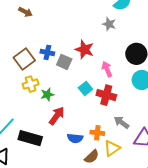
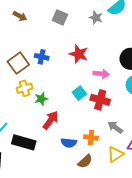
gray star: (109, 24) -> (96, 18), moved
gray square: (64, 62) -> (60, 17), moved
pink arrow: (107, 69) -> (101, 74), turned 119
yellow triangle: (112, 148) -> (115, 154), moved

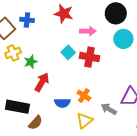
gray arrow: (115, 127) -> (109, 109), moved
orange cross: (91, 138) -> (84, 96), turned 32
yellow triangle: (115, 154) -> (84, 121), moved
brown semicircle: (85, 161) -> (35, 123), moved

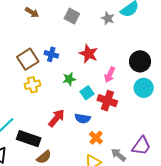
pink arrow: (88, 31) -> (110, 75), turned 105
green star: (31, 62) -> (69, 79), moved
blue semicircle: (62, 103) -> (83, 118), moved

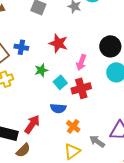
red cross: (107, 101) -> (81, 88), turned -30
red arrow: (57, 118) -> (32, 124), moved

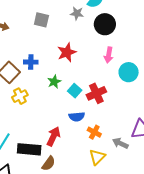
red star: (58, 43) -> (67, 52), turned -30
black circle: (110, 46) -> (105, 24), moved
pink arrow: (81, 62) -> (109, 55), moved

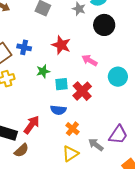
red star: (67, 52) -> (61, 45), turned 30
pink arrow: (109, 55) -> (90, 60), moved, turned 98
cyan square: (75, 91) -> (61, 84), turned 32
red cross: (96, 93) -> (82, 91), turned -30

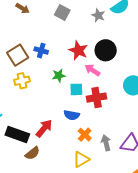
black circle: (104, 25) -> (106, 50), moved
pink arrow: (90, 60) -> (92, 70), moved
red cross: (82, 91) -> (97, 98), turned 30
gray arrow: (96, 145) -> (106, 143), moved, turned 35

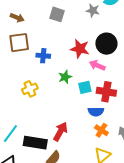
brown square: (18, 55) -> (19, 43), moved, turned 35
red cross: (97, 98) -> (106, 92), turned 30
blue semicircle: (72, 115) -> (96, 112), moved

